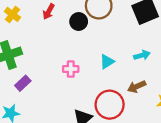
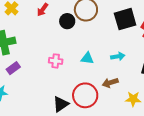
cyan triangle: (107, 62) -> (87, 58), turned 32

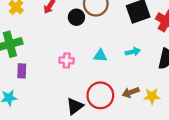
purple rectangle: (13, 68) -> (22, 71), turned -48
brown arrow: (110, 83) -> (131, 92), moved

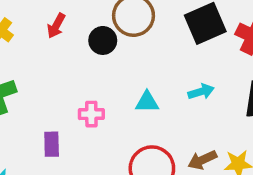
purple rectangle: (22, 71) -> (52, 144), moved

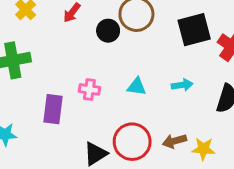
purple rectangle: (52, 144) -> (53, 109), size x1.4

